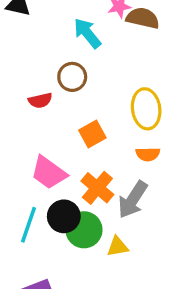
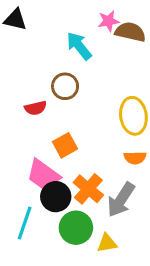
orange square: (92, 134) -> (65, 145), moved
black circle: (64, 216) -> (56, 197), moved

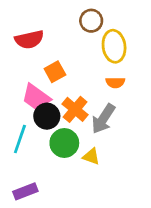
brown circle: (65, 86) -> (91, 21), moved
red semicircle: (36, 108) -> (29, 40), size x1.5
yellow triangle: (107, 243) -> (91, 156), turned 30

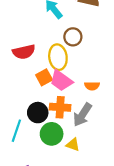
yellow ellipse: (114, 46) -> (58, 57), moved
pink trapezoid: (36, 97) -> (61, 81), moved
orange cross: (75, 109) -> (60, 107), turned -36

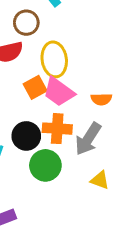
brown circle: (73, 37) -> (26, 23), moved
yellow triangle: (73, 145) -> (100, 180), moved

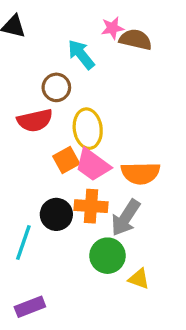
orange semicircle: (101, 99) -> (140, 173), size x1.6
green circle: (45, 165) -> (107, 256), moved
yellow triangle: (100, 180) -> (139, 279), moved

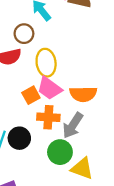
orange square: (66, 160) -> (31, 95), moved
black circle: (56, 214) -> (19, 138), moved
yellow triangle: (139, 279) -> (82, 168), size x1.5

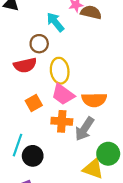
orange square: (31, 95) -> (34, 103), moved
black circle: (19, 138) -> (33, 156), moved
green circle: (60, 152) -> (108, 154), moved

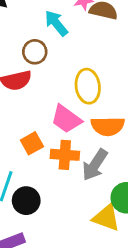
yellow ellipse: (60, 71) -> (88, 86), moved
orange square: (34, 103) -> (32, 143), moved

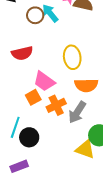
brown circle: (35, 52) -> (35, 15), moved
pink trapezoid: (66, 119) -> (44, 81), moved
orange cross: (65, 155) -> (56, 105), turned -30

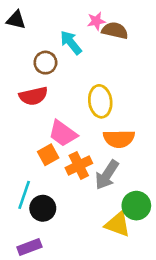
brown circle: (35, 15) -> (45, 63), moved

